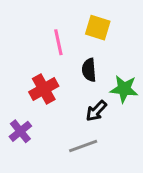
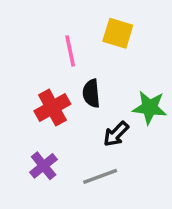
black semicircle: (89, 70) -> (91, 93), moved
purple cross: (20, 131) -> (44, 166), moved

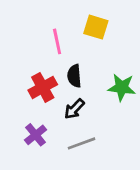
black arrow: (116, 134) -> (74, 109), moved

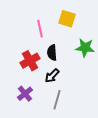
green star: (122, 87) -> (85, 48), moved
gray line: (81, 143) -> (57, 100), turned -54

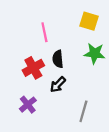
yellow square: (67, 19) -> (89, 21), moved
gray line: (57, 100) -> (83, 111), moved

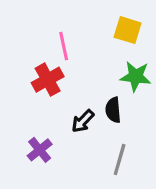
black semicircle: (58, 59) -> (113, 110), moved
red cross: (33, 68) -> (48, 80), moved

